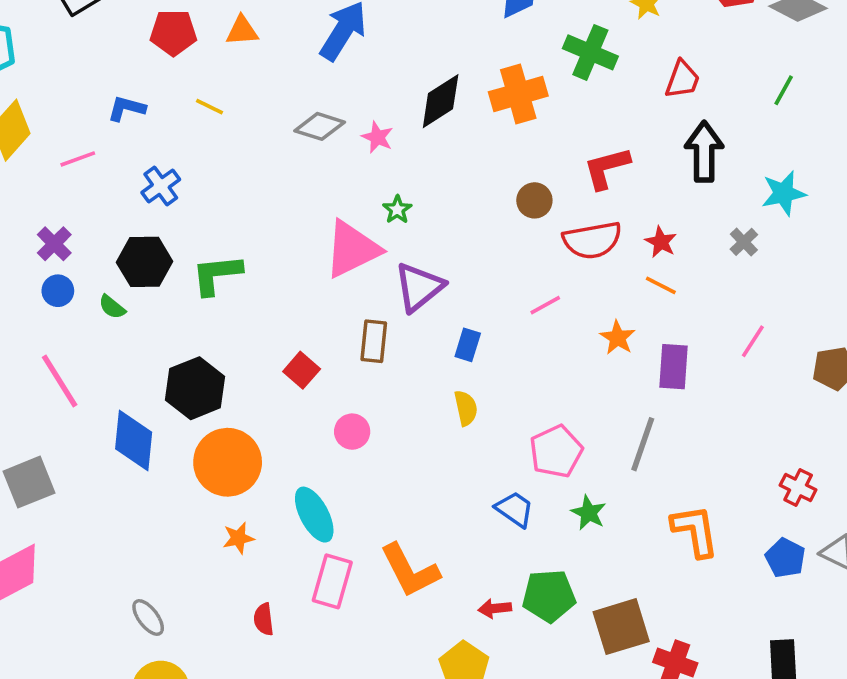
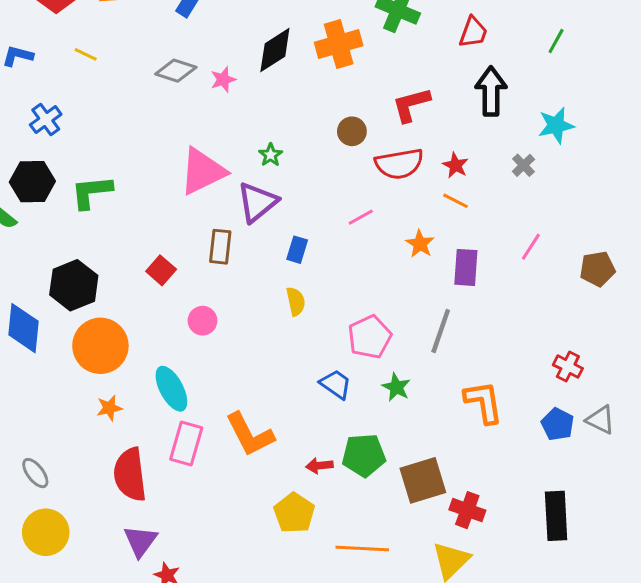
pink star: (377, 137) -> (223, 80), turned 30
green star: (397, 209) -> (271, 155), moved
red semicircle: (264, 619) -> (130, 475), size x2.0

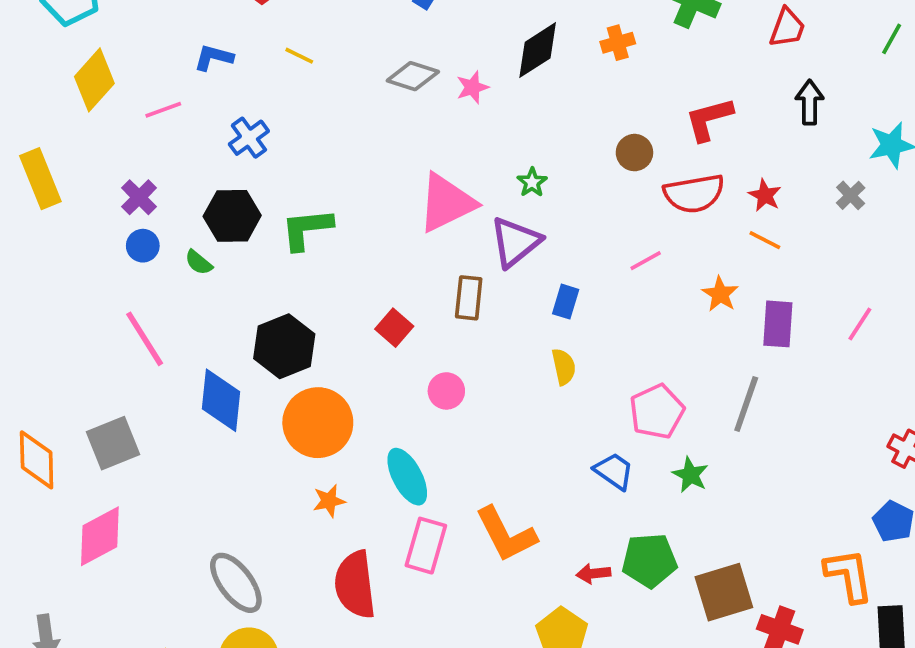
orange cross: (339, 44) -> (618, 43), size x0.6
black arrow: (491, 91) -> (810, 102), size x0.7
pink line: (531, 247) -> (860, 324), moved
orange L-shape: (484, 402) -> (849, 575), moved
gray ellipse: (35, 473) -> (236, 583), size x1.6

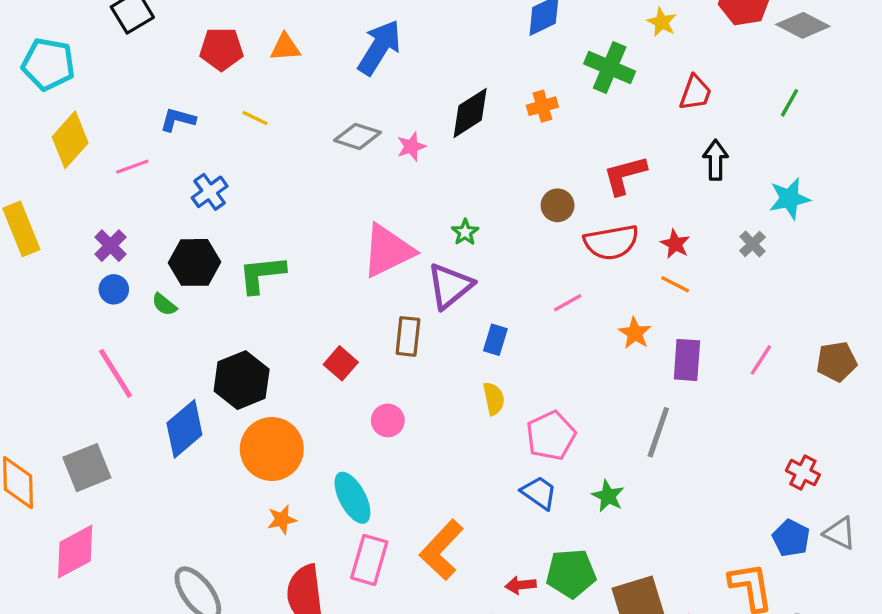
blue diamond: (221, 400) -> (184, 429), turned 44
pink pentagon: (657, 411) -> (551, 436), moved
orange L-shape: (506, 534) -> (442, 550), turned 70

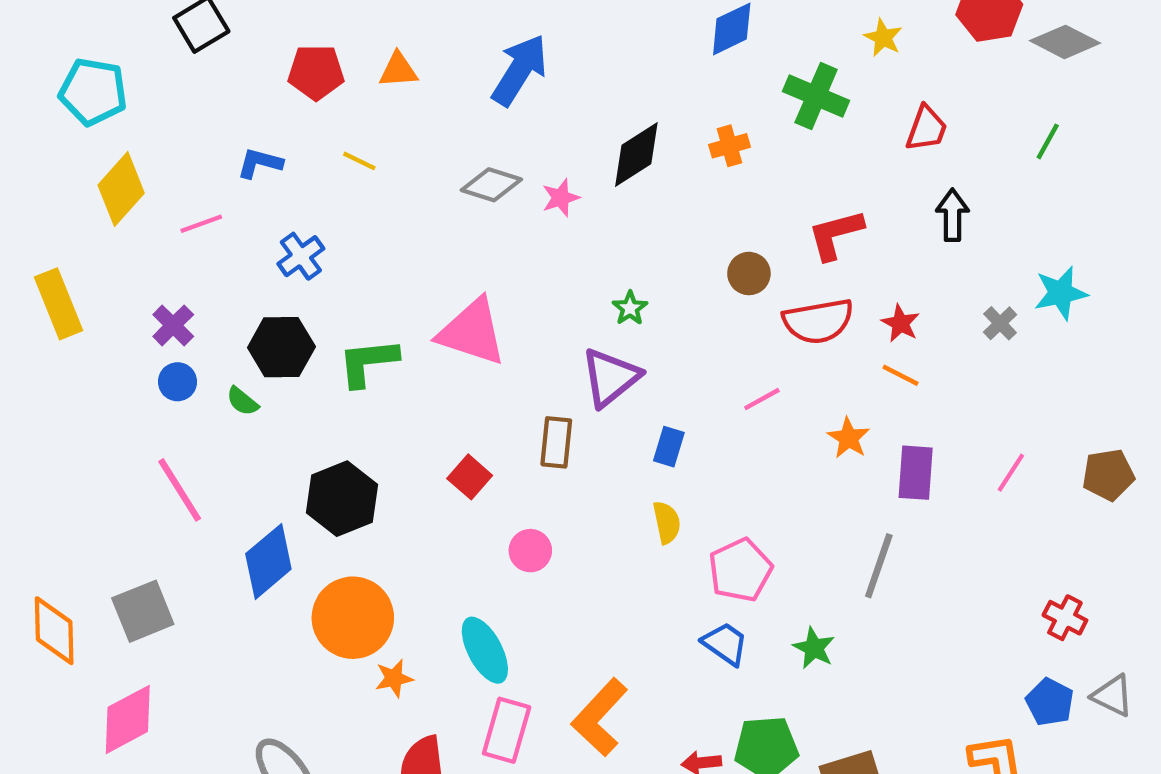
cyan star: (789, 199) -> (1061, 293), moved
pink triangle: (388, 251) -> (472, 332), moved, turned 44
orange circle: (272, 449) -> (353, 618), moved

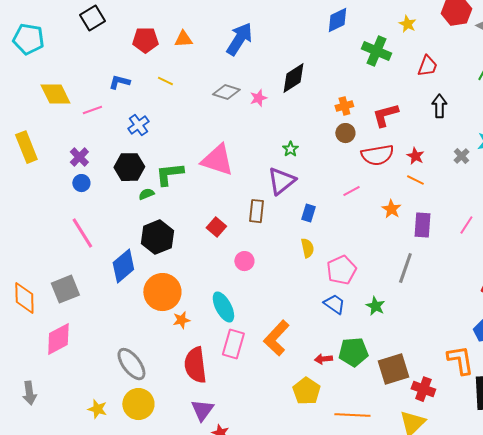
cyan pentagon: (93, 92) -> (28, 39), moved
orange cross: (729, 146) -> (344, 106), moved
yellow diamond: (121, 189) -> (55, 94), turned -68
green semicircle: (242, 401) -> (146, 194), moved, turned 119

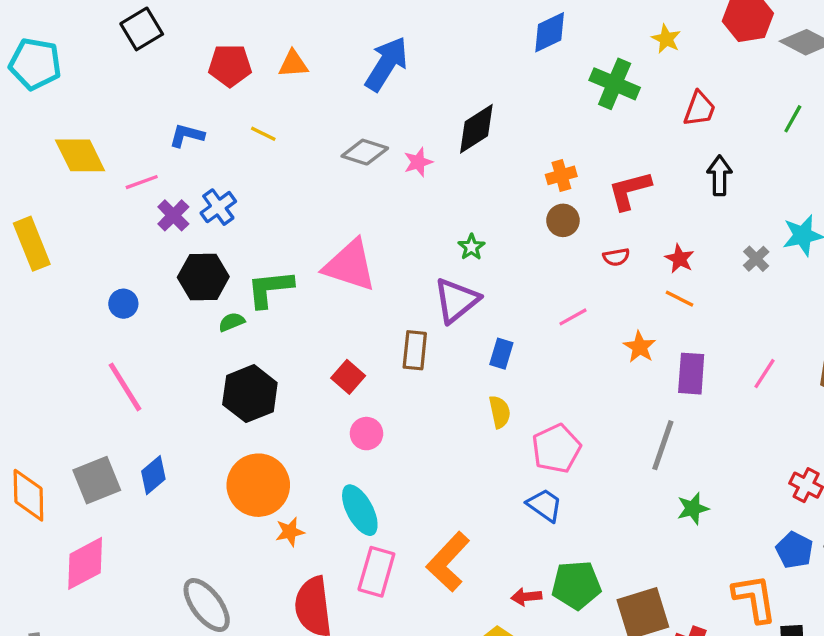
red semicircle: (377, 155) -> (616, 257), size x0.5
purple cross: (79, 157) -> (173, 215), moved
pink circle: (244, 261) -> (366, 434), moved
blue diamond: (123, 266) -> (153, 475), moved, size x0.7
green star: (375, 306) -> (693, 508), moved, turned 30

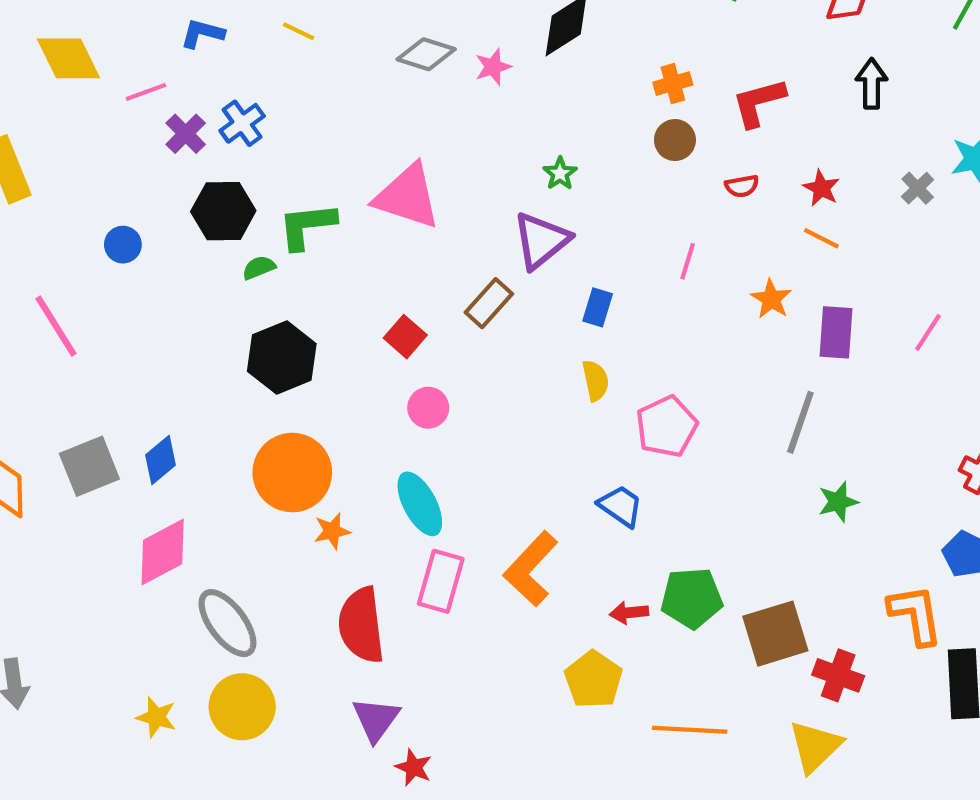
pink line: (573, 317) -> (688, 261), turned -44
brown rectangle: (415, 350) -> (489, 303), turned 36
pink line: (125, 387) -> (56, 326), moved
blue trapezoid: (545, 505) -> (621, 506), moved
pink diamond: (85, 563) -> (163, 552), moved

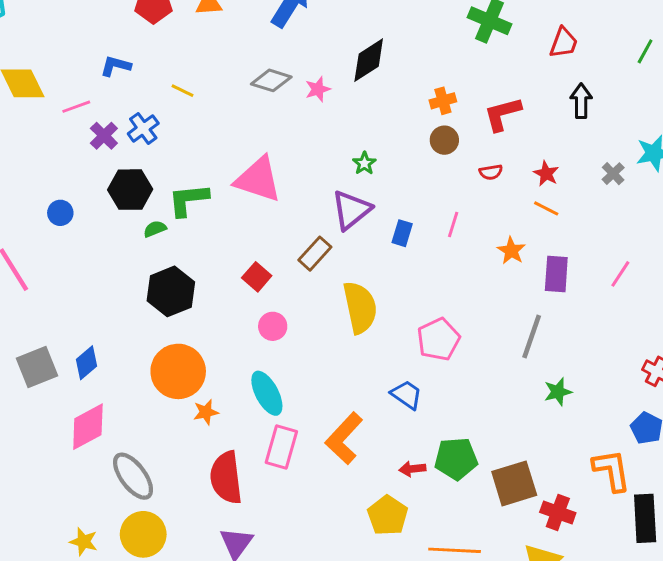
yellow line: (299, 31) -> (183, 91), moved
blue rectangle: (598, 307) -> (402, 233), moved
yellow semicircle: (596, 381) -> (360, 307), moved, size x1.8

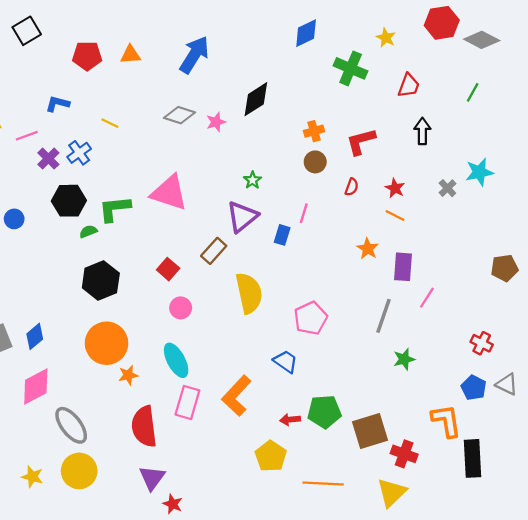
red semicircle: (491, 172) -> (352, 187), turned -60
pink line: (453, 224) -> (304, 213), moved
pink line: (620, 274) -> (427, 298), moved

